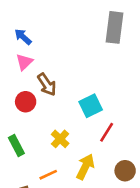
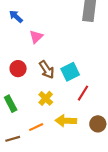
pink triangle: (24, 62) -> (36, 37), moved
brown arrow: (47, 84) -> (47, 70), moved
yellow arrow: (85, 167) -> (66, 121), turned -114

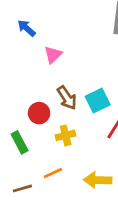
red circle: (18, 69) -> (39, 113), moved
yellow cross: (46, 98) -> (66, 135), turned 32
yellow arrow: (66, 121) -> (98, 180), moved

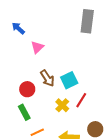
yellow cross: (66, 135) -> (62, 105), moved, turned -32
green rectangle: (20, 142) -> (24, 112), moved

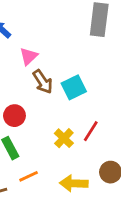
brown arrow: (47, 78) -> (43, 82), moved
cyan square: (69, 80) -> (74, 87), moved

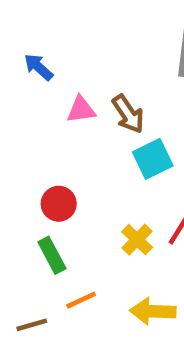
pink triangle: (29, 56) -> (81, 110), turned 36
brown arrow: (43, 82) -> (128, 114), moved

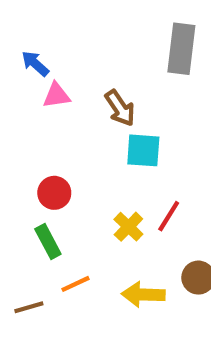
pink triangle: (81, 110) -> (56, 95), moved
cyan square: (153, 159) -> (143, 150), turned 30

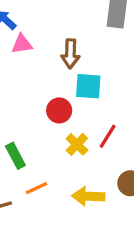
brown arrow: (120, 108) -> (70, 54), turned 36
red circle: (54, 193) -> (59, 110), moved

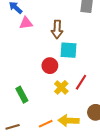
orange line: (36, 188) -> (46, 124), moved

